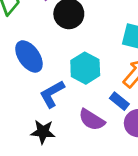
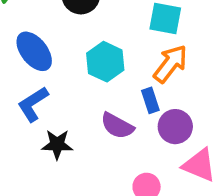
blue L-shape: (52, 94) -> (33, 104), moved
blue rectangle: (119, 101) -> (150, 100), turned 36

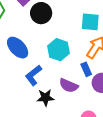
blue L-shape: (33, 104) -> (33, 75), moved
black star: (57, 144) -> (45, 98), moved

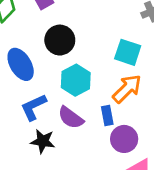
black circle: (41, 13) -> (60, 40), moved
purple semicircle: (69, 85) -> (71, 118), moved

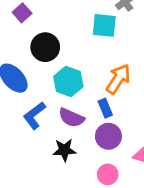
cyan square: (128, 52) -> (104, 25), moved
purple circle: (124, 139) -> (108, 136), moved
black star: (43, 141) -> (64, 150), moved

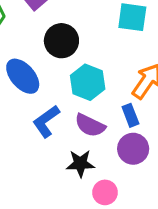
pink circle: (108, 174) -> (105, 192), moved

